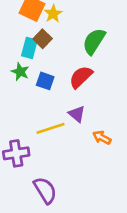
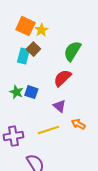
green star: (20, 72) -> (16, 92), moved
blue square: (45, 81) -> (31, 92), moved
yellow line: (50, 128) -> (48, 130), moved

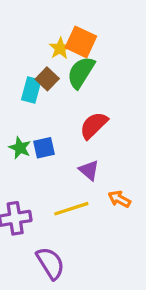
orange square: (25, 26) -> (81, 42), moved
green semicircle: (72, 51) -> (81, 72), moved
blue square: (31, 92) -> (44, 148), turned -32

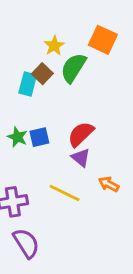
orange square: (81, 42) -> (103, 40), moved
red semicircle: (94, 125) -> (81, 134), moved
yellow line: (71, 209) -> (65, 193), turned 44
purple semicircle: (50, 263) -> (26, 243), moved

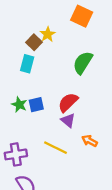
orange square: (103, 40) -> (82, 16), moved
green semicircle: (73, 68) -> (83, 63), moved
brown square: (42, 74) -> (34, 42), moved

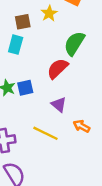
yellow star: (48, 34) -> (49, 13), moved
brown square: (34, 42) -> (23, 22), turned 35
red semicircle: (68, 102) -> (58, 69), moved

